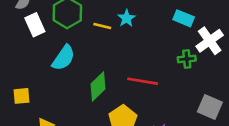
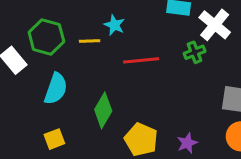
red line: (143, 81) -> (141, 60), moved
yellow square: (22, 96) -> (54, 139), moved

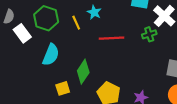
yellow line: (90, 41) -> (76, 23), turned 64
yellow square: (54, 139) -> (63, 88), moved

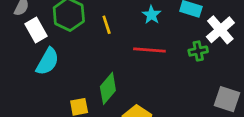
cyan star: (94, 12) -> (152, 15), moved
cyan semicircle: (51, 55) -> (48, 61), moved

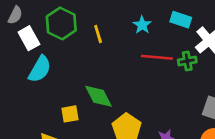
red line: (149, 50) -> (157, 57), moved
green diamond: (108, 88) -> (98, 96), turned -68

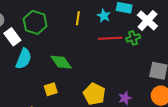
cyan star: (142, 25) -> (104, 16), moved
yellow line: (98, 34) -> (78, 18), moved, turned 32
green diamond: (98, 96) -> (61, 62), moved

